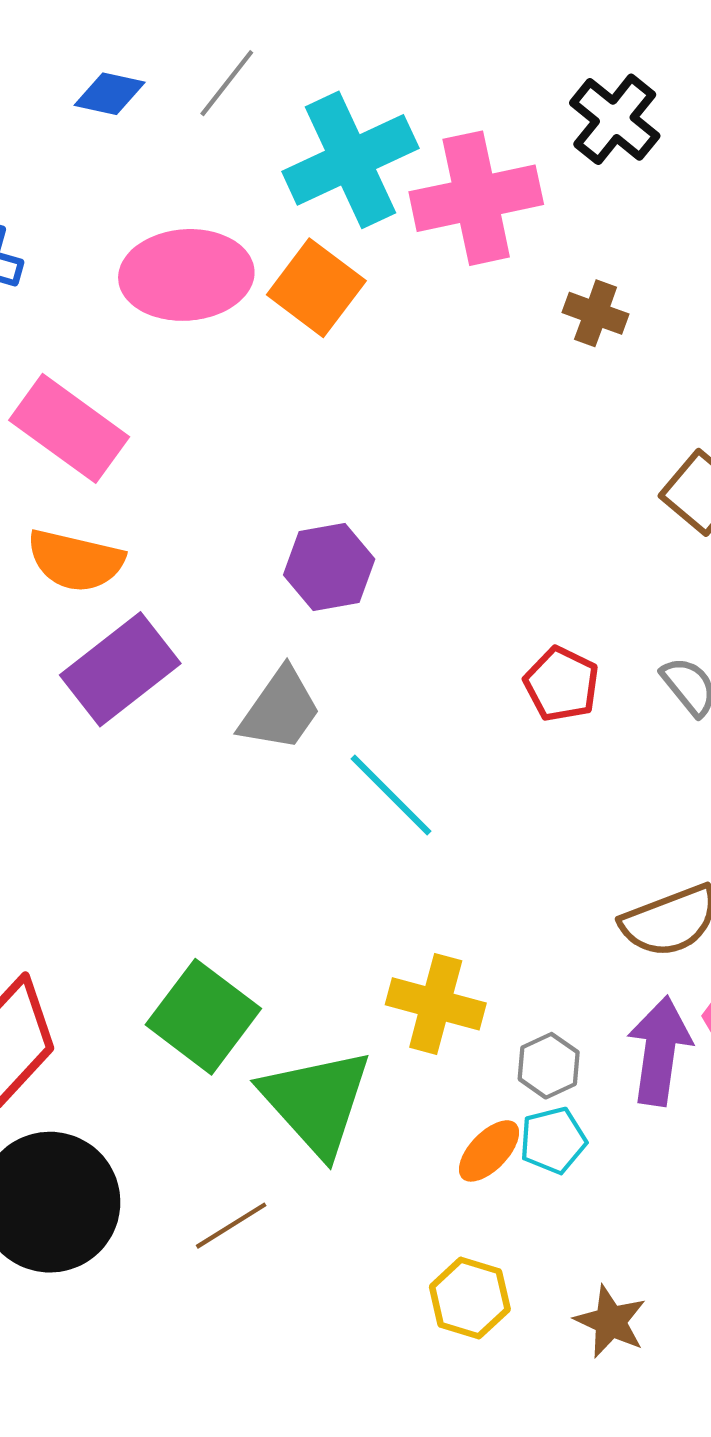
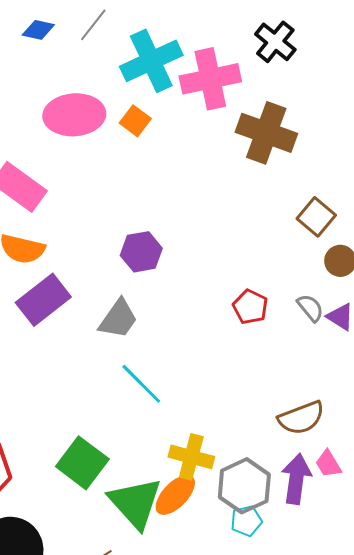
orange square: (316, 288) -> (135, 121), size x0.7
brown cross: (596, 313) -> (266, 133), size x2.0
cyan line: (391, 795) -> (141, 384), moved
gray hexagon: (549, 1066) -> (244, 486), size x1.8
orange ellipse: (489, 1151) -> (175, 495), moved, size x1.4

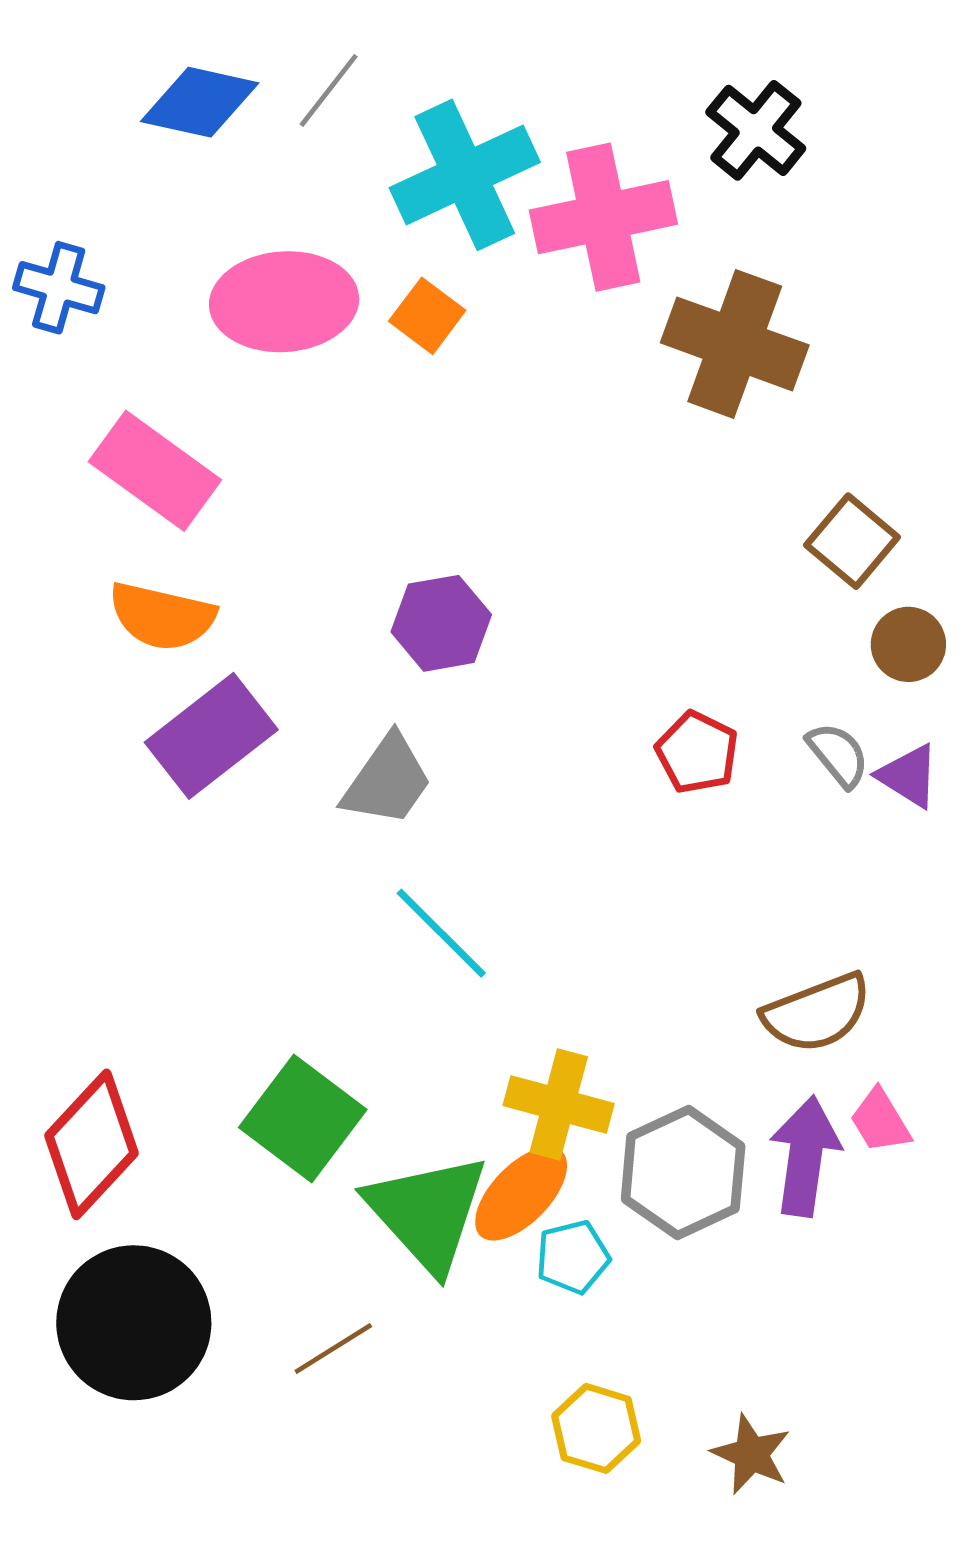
blue diamond: (38, 30) -> (200, 102), size x1.5
cyan pentagon: (246, 521) -> (573, 1257), moved

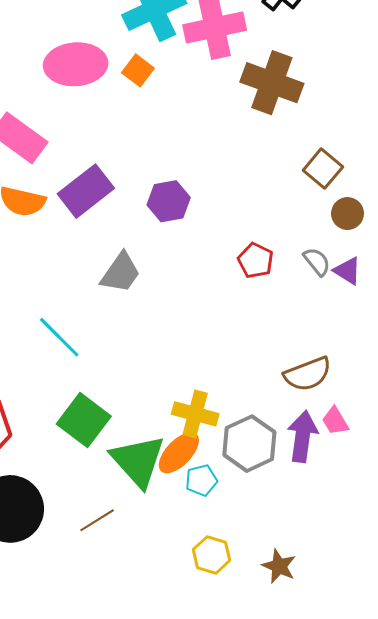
purple hexagon: (441, 623) -> (169, 201), moved
purple rectangle: (211, 736) -> (86, 191), moved
cyan line: (441, 933) -> (59, 337), moved

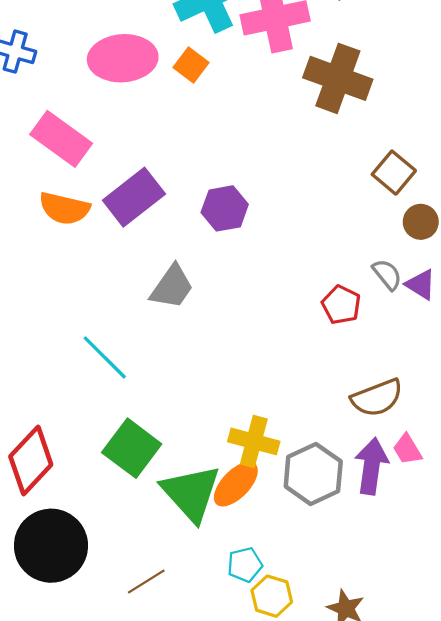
red pentagon: (255, 261) -> (341, 305), moved
cyan pentagon: (201, 480) -> (245, 565), moved
brown line: (97, 520) -> (146, 582), moved

